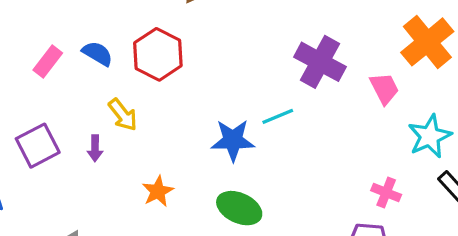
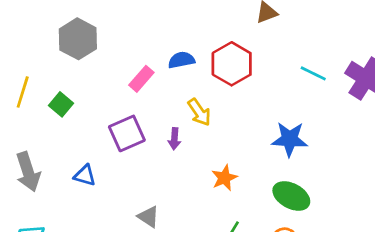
blue semicircle: (97, 54) -> (181, 60), turned -45
pink rectangle: (48, 62) -> (141, 79), moved
cyan line: (278, 116) -> (313, 73), moved, turned 45

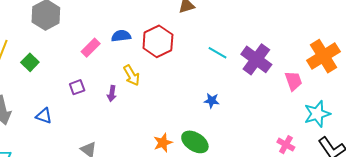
purple square: (127, 133) -> (77, 87), size x0.6
blue star: (290, 139) -> (212, 101), moved, size x0.6
orange star: (224, 178) -> (163, 143), moved

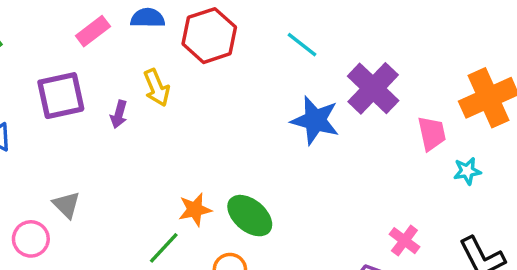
cyan line: (218, 53) -> (302, 45), moved
purple square: (77, 87) -> (61, 96), size x1.8
blue star: (212, 101) -> (315, 120), moved, size x1.8
cyan star: (317, 114) -> (467, 171), moved, size x0.6

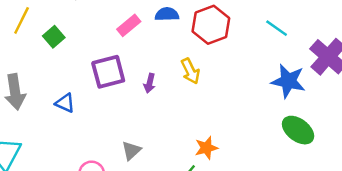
yellow arrow: (157, 88) -> (190, 71), moved
gray triangle: (66, 205) -> (131, 151), moved, turned 35
green ellipse: (250, 216) -> (298, 130), moved

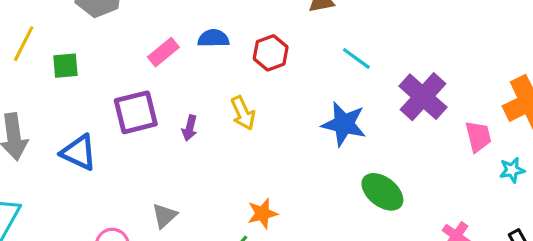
red hexagon: (211, 25) -> (271, 53), size x0.7
green square: (54, 37) -> (65, 66), turned 35
blue star: (288, 81) -> (344, 124), moved
blue triangle: (65, 103) -> (79, 152), size x1.4

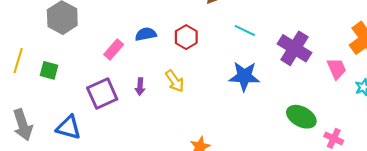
green square: (65, 66) -> (49, 70), turned 30
purple arrow: (190, 128) -> (140, 87), moved
green ellipse: (382, 192) -> (301, 117), moved

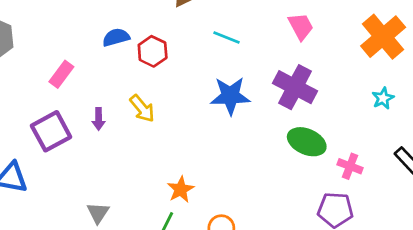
blue semicircle: (146, 34) -> (116, 37), moved
purple cross: (294, 48) -> (295, 87), moved
pink trapezoid: (337, 69) -> (301, 26), moved

